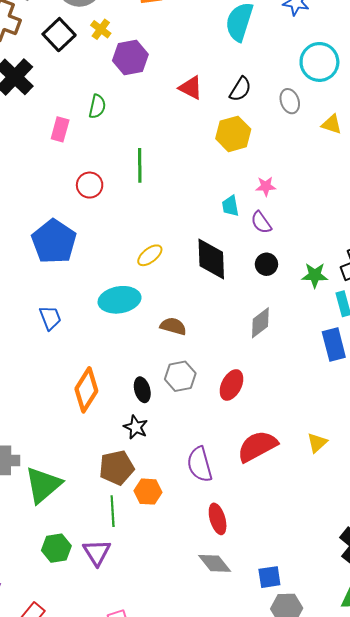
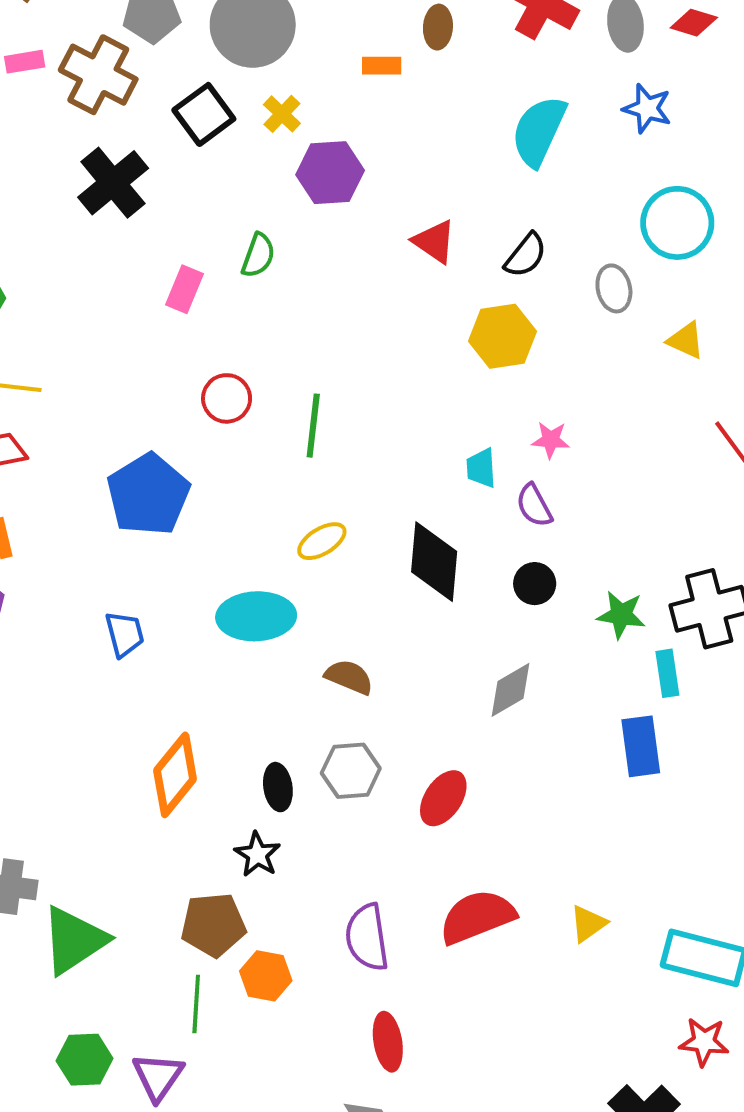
green line: (140, 165) -> (313, 426), moved

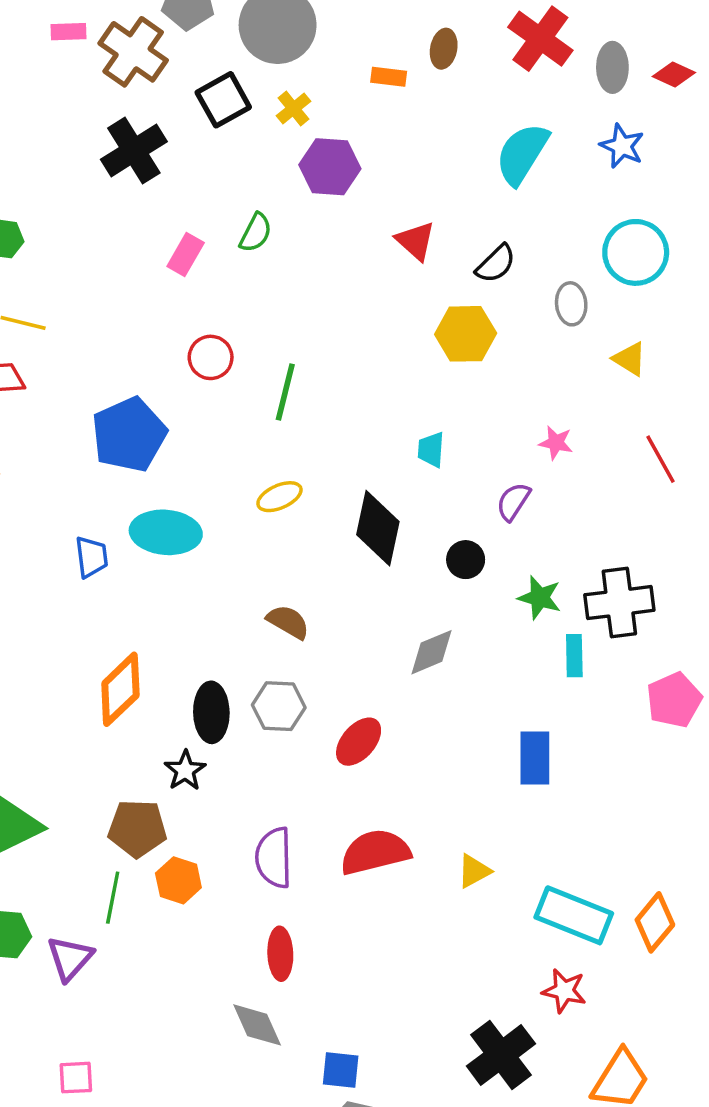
pink star: (551, 440) -> (556, 443), moved
purple semicircle: (534, 506) -> (513, 502), moved, turned 54
cyan ellipse: (256, 616) -> (166, 532), moved
blue rectangle: (641, 746) -> (535, 758), moved
black ellipse: (278, 787) -> (211, 712), size x1.4

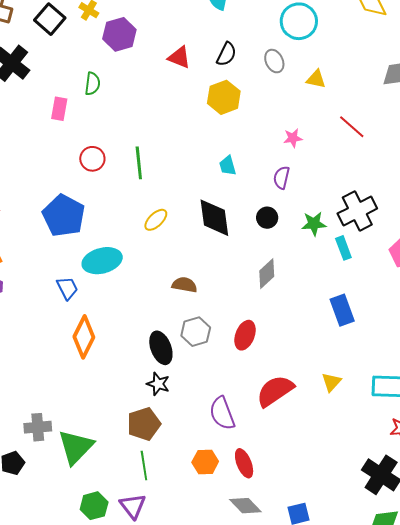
orange diamond: (120, 689) -> (84, 337), moved
orange hexagon: (178, 880) -> (205, 462), moved

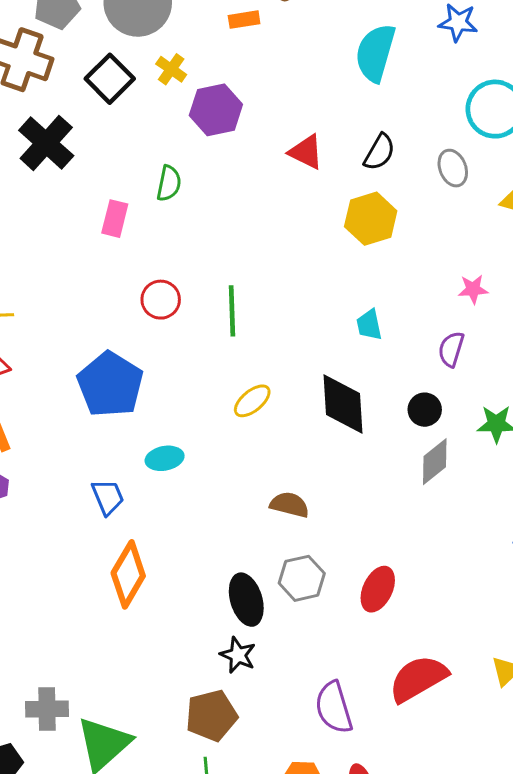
cyan ellipse: (102, 261) -> (165, 458), size x0.6
gray diamond: (267, 274) -> (435, 462), moved

